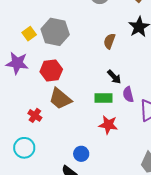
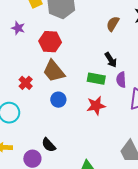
purple star: (17, 63) -> (18, 28), size x0.6
red star: (108, 125) -> (96, 106), turned -30
blue circle: (81, 154) -> (58, 100), moved

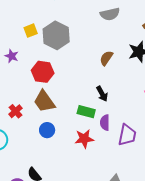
purple semicircle: (121, 80) -> (105, 123), moved

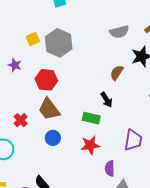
gray semicircle: (110, 14) -> (119, 32), moved
brown semicircle: (106, 58) -> (117, 73), moved
purple semicircle: (105, 123) -> (110, 169), moved

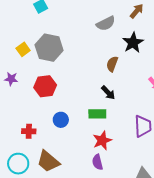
brown trapezoid: (49, 109) -> (48, 161), moved
red cross: (21, 120) -> (29, 131), turned -32
blue circle: (53, 138) -> (61, 120), moved
purple semicircle: (110, 169) -> (97, 162), moved

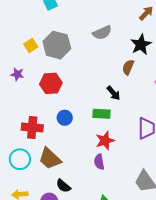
gray semicircle: (106, 23) -> (102, 33), moved
brown semicircle: (112, 64) -> (128, 67), moved
red cross: (29, 131) -> (32, 128), size x1.5

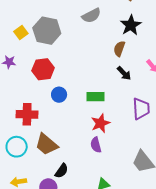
black arrow: (113, 93) -> (124, 73), moved
blue circle: (65, 118) -> (59, 95), moved
black semicircle: (63, 186) -> (62, 171), turned -91

